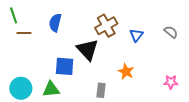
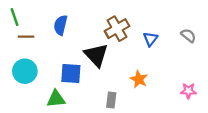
cyan circle: (21, 88) -> (25, 71), moved

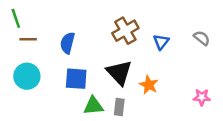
blue semicircle: (61, 25) -> (68, 43), moved
black triangle: (96, 55) -> (119, 73), moved
green triangle: (56, 99) -> (93, 106), moved

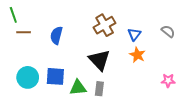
cyan circle: (27, 76) -> (28, 77), moved
blue square: (76, 79) -> (55, 76), moved
orange star: (149, 85) -> (137, 55), moved

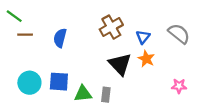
green line: (13, 15) -> (14, 16), turned -35
gray semicircle: (168, 31) -> (179, 34), size x1.5
black triangle: (99, 60) -> (120, 64), moved

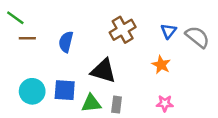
blue triangle: (143, 37) -> (168, 31), moved
black triangle: (120, 64) -> (103, 71), moved, turned -30
pink star: (179, 86) -> (165, 103), moved

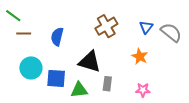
cyan circle: (32, 91) -> (31, 68), moved
gray rectangle: (117, 105) -> (107, 84), moved

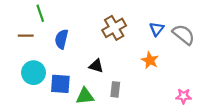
green line: (13, 16) -> (40, 13), moved, turned 35
black triangle: (90, 62) -> (96, 66), size x0.6
pink star: (143, 90) -> (184, 96), moved

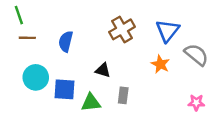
green line: (40, 13) -> (19, 15), moved
blue triangle: (157, 29) -> (168, 31), size x1.5
gray semicircle: (184, 35) -> (196, 55), moved

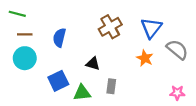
green line: (19, 15) -> (17, 14), turned -56
cyan circle: (36, 77) -> (25, 58), moved
blue square: (64, 89) -> (58, 81), turned -30

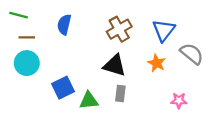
blue semicircle: (59, 38) -> (64, 24), moved
black triangle: (93, 64) -> (115, 65), moved, size x1.5
pink star: (177, 93) -> (179, 101), moved

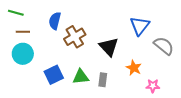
brown cross: (119, 29) -> (75, 37), moved
orange star: (157, 63) -> (134, 68), moved
black triangle: (115, 65) -> (109, 47), moved, turned 30
green triangle: (89, 101) -> (81, 77), moved

